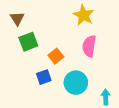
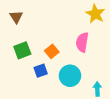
yellow star: (84, 15) -> (95, 14), moved
green square: (28, 42) -> (22, 50), moved

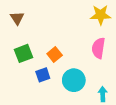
yellow star: (95, 14) -> (101, 15), turned -30
pink semicircle: (82, 42) -> (98, 48), moved

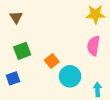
orange square: (55, 54) -> (52, 61), moved
blue square: (43, 75) -> (13, 78), moved

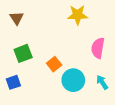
yellow star: (95, 14) -> (78, 15), moved
cyan arrow: (97, 90) -> (102, 82), moved, turned -32

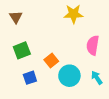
blue square: (13, 82) -> (30, 78), moved

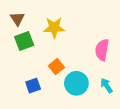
yellow star: (73, 14) -> (54, 28), moved
green square: (22, 50) -> (24, 41), moved

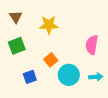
green square: (24, 41) -> (17, 46), moved
cyan arrow: (106, 86) -> (96, 77), turned 120

